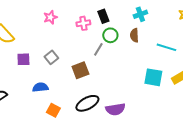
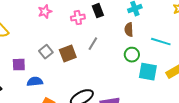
green circle: (110, 35) -> (132, 55), moved
purple square: (23, 59) -> (19, 65), moved
brown square: (80, 70) -> (68, 54), moved

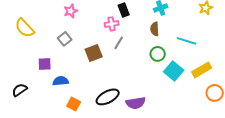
pink cross: (78, 18) -> (112, 24), moved
gray square: (46, 52) -> (65, 39), moved
cyan square: (148, 72) -> (174, 71), turned 30

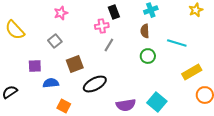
brown square: (94, 53) -> (75, 64), moved
cyan square: (174, 71) -> (157, 102), moved
black ellipse: (108, 97) -> (95, 84), moved

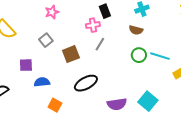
brown semicircle: (145, 31) -> (136, 30), turned -72
cyan line: (177, 43) -> (160, 56), moved
brown square: (75, 64) -> (71, 54), moved

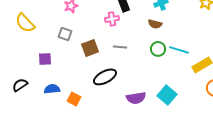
gray square: (46, 40) -> (65, 34), turned -32
gray line: (100, 44) -> (120, 47), moved, turned 64
blue semicircle: (42, 82) -> (52, 89), moved

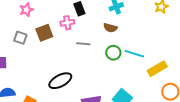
gray line: (120, 47) -> (83, 44), moved
brown square: (90, 48) -> (44, 33), moved

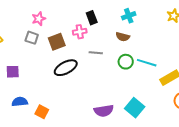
gray square: (20, 38) -> (32, 38), moved
black ellipse: (60, 81) -> (66, 68), moved

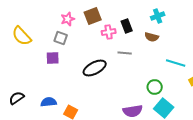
black rectangle: (92, 18) -> (127, 26), moved
brown square: (57, 42) -> (93, 16), moved
green circle: (126, 62) -> (155, 87), moved
purple square: (13, 72) -> (53, 58), moved

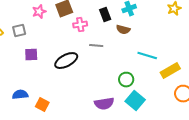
black rectangle: (127, 26) -> (105, 15), moved
gray square: (61, 38) -> (19, 31), moved, turned -32
purple square: (53, 58) -> (31, 55), moved

